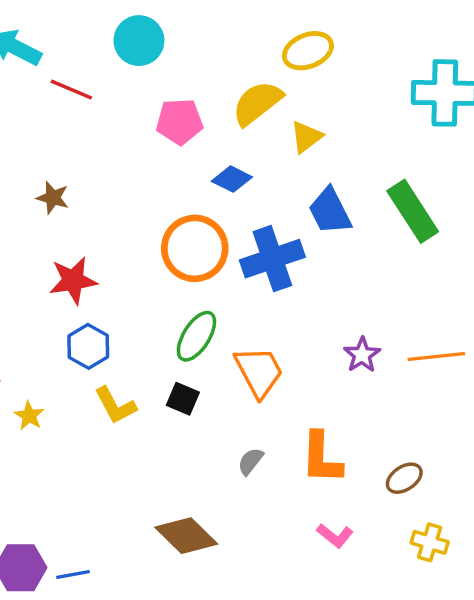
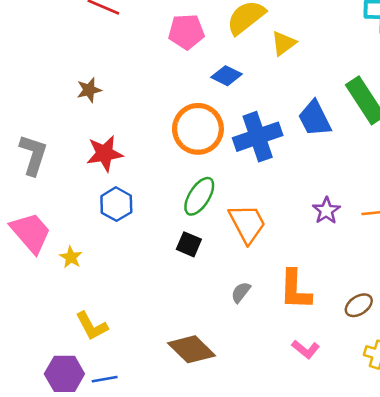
brown star: (53, 198) -> (89, 90), turned -30
blue trapezoid: (330, 211) -> (315, 119), moved
yellow L-shape: (115, 406) -> (92, 326), moved

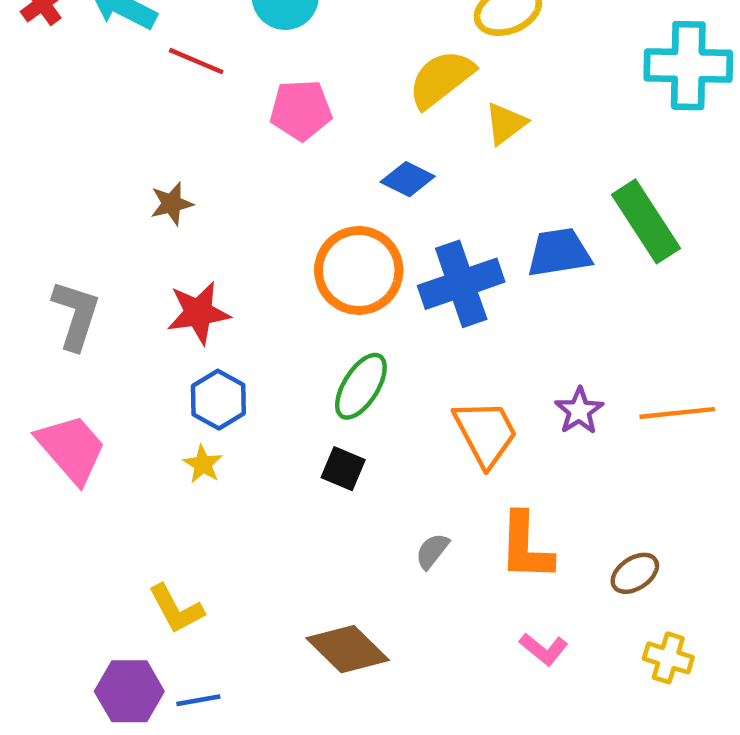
pink pentagon: (186, 32) -> (301, 110), moved
blue trapezoid: (315, 119) -> (559, 253), turned 108
orange trapezoid: (247, 224) -> (486, 433), moved
yellow star: (71, 257) -> (203, 464), moved

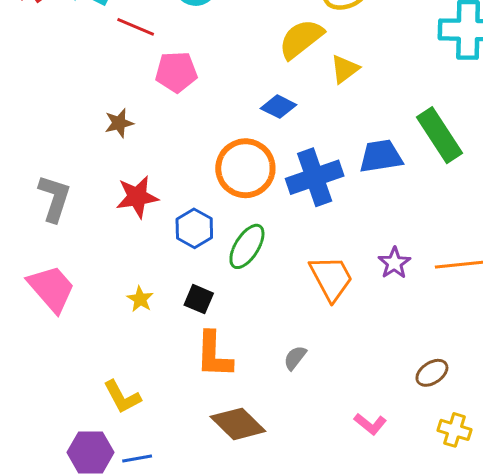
pink pentagon: (301, 110) -> (176, 72), moved
blue hexagon: (218, 400) -> (194, 228), moved
black square: (343, 469) -> (199, 299), moved
orange L-shape: (526, 547) -> (214, 355), moved

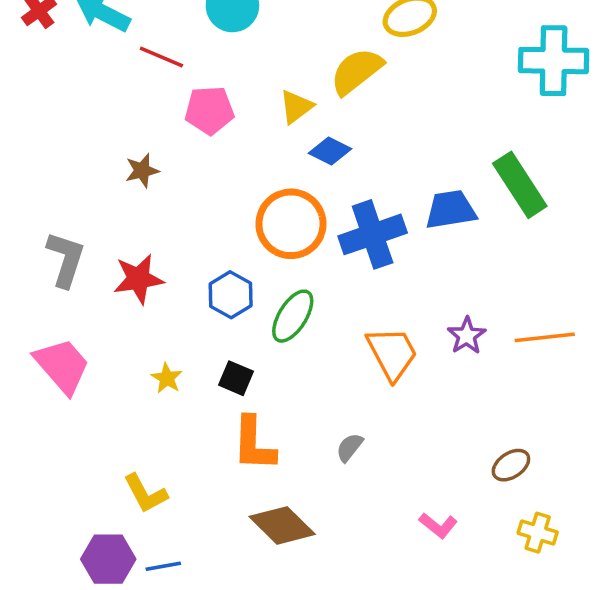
yellow triangle: (345, 69) -> (296, 107), moved
red star: (137, 197) -> (138, 279), moved

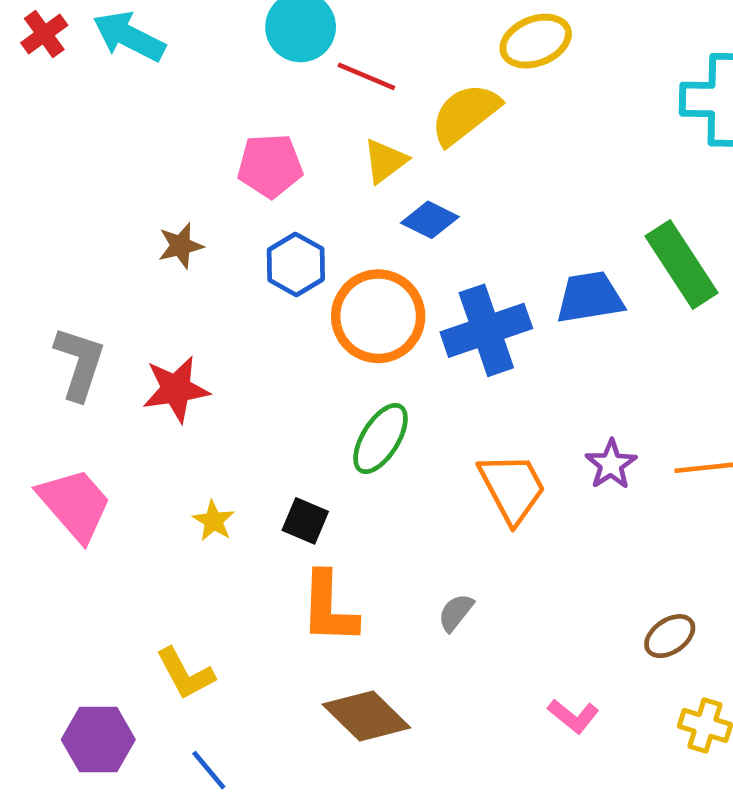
red line: (161, 57) -> (366, 76), moved
blue hexagon: (231, 295) -> (296, 264), moved
purple hexagon: (108, 559) -> (98, 740), moved
blue line: (163, 566) -> (209, 770), turned 60

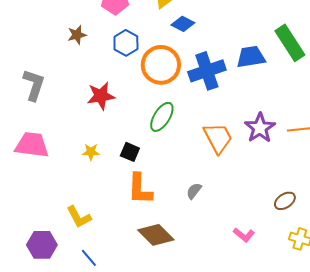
red star: (176, 389) -> (101, 96), moved
purple star: (611, 464) -> (260, 128), size x1.4
pink trapezoid: (75, 504) -> (32, 145), turned -42
yellow star: (214, 521) -> (91, 152), turned -30

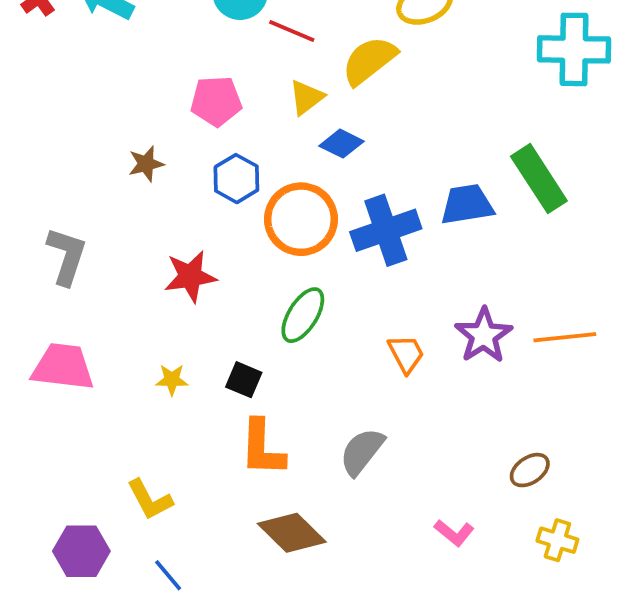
orange trapezoid: (218, 138) -> (406, 354), size x0.7
gray semicircle: (194, 191) -> (362, 452), size x1.6

